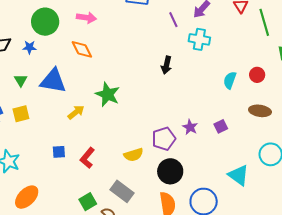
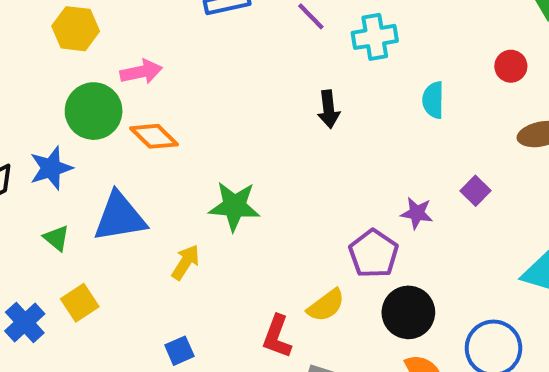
green circle: (45, 22) -> (94, 111), moved
blue star: (29, 47) -> (51, 168), size x1.5
cyan semicircle: (230, 80) -> (433, 100), moved
red L-shape: (87, 158) -> (277, 336), moved

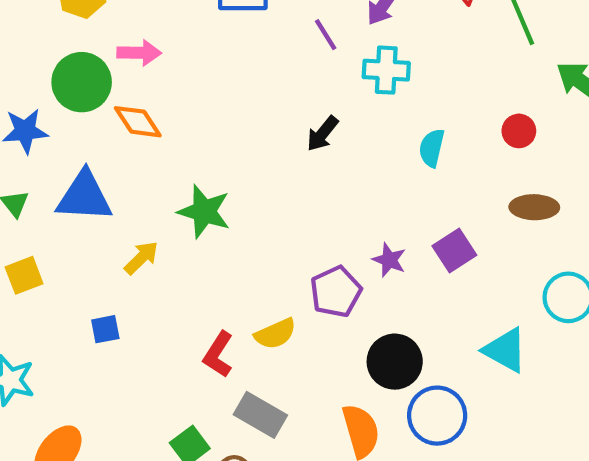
black arrow: (329, 109) -> (323, 134), turned 33
purple square: (475, 191) -> (454, 250), size x1.4
black circle: (408, 312) -> (395, 362), moved
blue square: (179, 351) -> (105, 329), moved

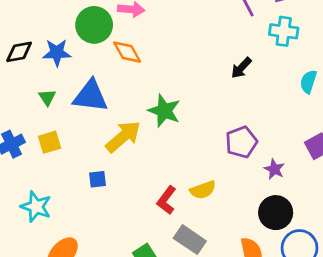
yellow arrow: (141, 258) -> (123, 137), size x1.6
purple star: (389, 260) -> (274, 169), moved
purple pentagon: (336, 292) -> (241, 142), moved

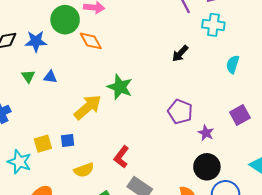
blue triangle: (90, 96) -> (50, 77), moved, size x0.5
yellow square: (50, 142) -> (43, 144), moved
purple pentagon: (241, 142) -> (180, 112), turned -30
yellow semicircle: (203, 190) -> (84, 170), moved

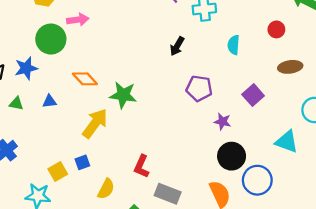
orange diamond: (91, 41) -> (85, 79), moved
green triangle: (28, 76) -> (16, 104), moved, turned -32
purple pentagon: (180, 112) -> (199, 88), moved
yellow semicircle: (84, 170) -> (106, 189), turned -30

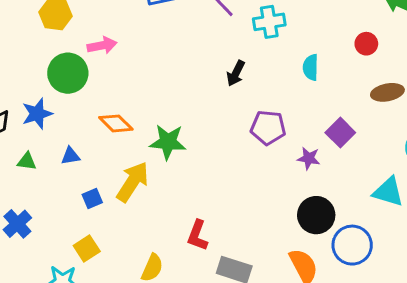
purple star: (222, 122) -> (309, 158), moved
blue square: (82, 162) -> (92, 199), moved

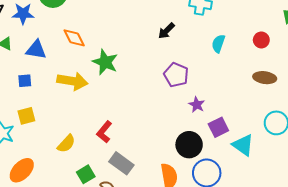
purple square: (340, 133) -> (218, 127), moved
blue triangle: (71, 156) -> (36, 50), size x1.5
yellow arrow: (133, 182) -> (72, 81), turned 48
blue square: (92, 199) -> (25, 81), moved

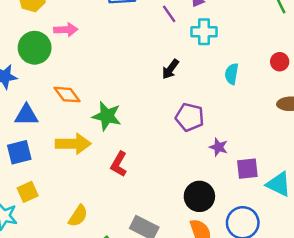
blue square: (25, 81) -> (19, 152), size x1.5
purple square: (218, 127) -> (247, 169), turned 30
red L-shape: (104, 132) -> (119, 164), moved
black circle: (189, 145) -> (199, 196), moved

